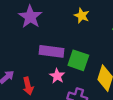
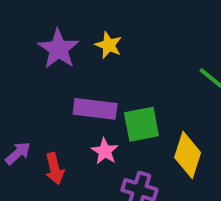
yellow star: (82, 16) -> (109, 45), moved
green square: (78, 60) -> (141, 124), turned -30

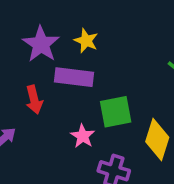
purple rectangle: (95, 109) -> (74, 77), moved
red arrow: (55, 169) -> (34, 100), moved

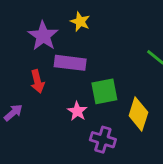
yellow star: (86, 41) -> (80, 22), moved

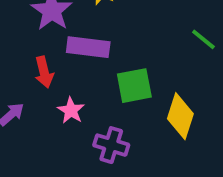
pink star: (77, 111) -> (71, 110), moved
purple cross: (103, 140) -> (111, 145), moved

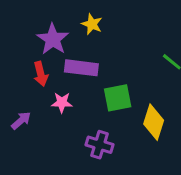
red arrow: (44, 72) -> (41, 74), moved
pink star: (71, 110) -> (62, 102), moved, turned -30

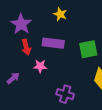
purple star: (53, 39) -> (21, 24), moved
green square: (118, 98) -> (88, 49), moved

